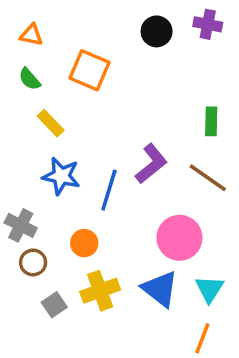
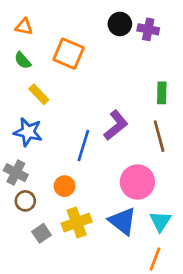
purple cross: (208, 24) -> (148, 29), moved
blue star: (61, 176) -> (28, 132), moved
brown line: (208, 178) -> (159, 136), turned 40

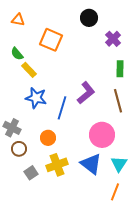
purple cross: (148, 29) -> (113, 39), moved, turned 35
green semicircle: (23, 60) -> (17, 54), moved
blue star: (28, 132) -> (36, 98), moved

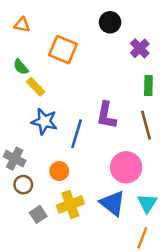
purple L-shape: (86, 93) -> (106, 115), turned 140

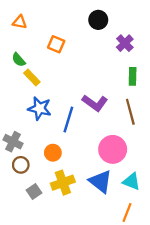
orange square: (63, 50) -> (56, 44), size x0.7
purple L-shape: (106, 115) -> (95, 103), turned -65
cyan triangle: (147, 203) -> (131, 181), turned -42

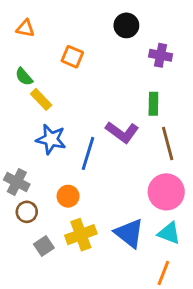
purple cross: (125, 43) -> (161, 55), turned -35
green rectangle: (133, 76) -> (153, 104), moved
pink circle: (113, 149) -> (166, 192), moved

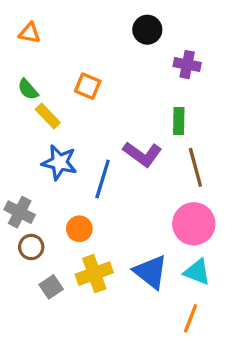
orange square: (72, 57) -> (88, 86), moved

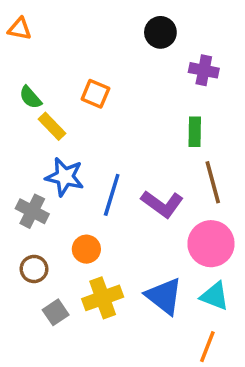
orange triangle: (30, 33) -> (20, 29), moved
purple L-shape: (142, 154) -> (162, 204), moved
gray cross: (20, 212) -> (32, 211), moved

